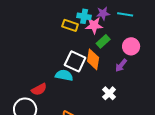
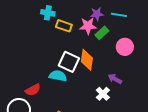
cyan cross: (84, 16) -> (48, 13), moved
green rectangle: (103, 41) -> (102, 33), moved
purple arrow: (121, 65) -> (115, 79), moved, turned 80

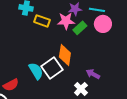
pink circle: (125, 47) -> (103, 24), moved
white square: (69, 62) -> (52, 68), moved, turned 30
cyan semicircle: (58, 76) -> (36, 71), turned 48

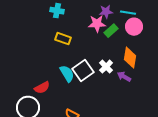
yellow rectangle: (42, 21) -> (63, 39), moved
orange diamond: (65, 55) -> (130, 58), moved
white cross: (81, 89) -> (106, 67), moved

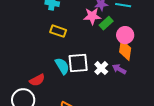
pink circle: (134, 27) -> (125, 35), moved
white cross: (106, 67) -> (101, 68), moved
white square: (83, 71) -> (78, 63), turned 30

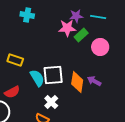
yellow rectangle: (58, 31) -> (15, 60), moved
orange diamond: (125, 50) -> (77, 82), moved
white cross: (101, 68) -> (51, 102), moved

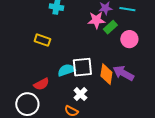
yellow rectangle: (15, 60) -> (42, 40), moved
cyan semicircle: (37, 78) -> (66, 70), turned -78
purple arrow: (94, 81) -> (123, 73), size x1.5

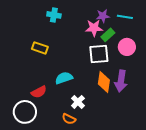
white square: (82, 67) -> (99, 54), moved
purple arrow: (123, 73) -> (121, 81), turned -110

